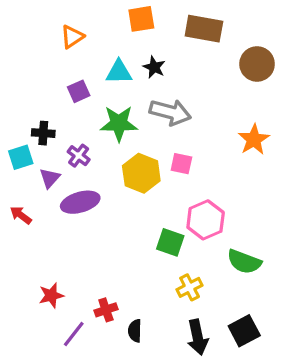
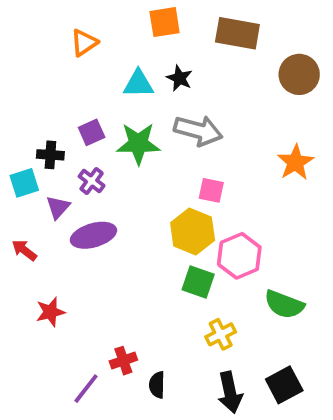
purple square: (79, 91) -> (92, 132), moved
yellow hexagon: (141, 173) -> (193, 232), moved
red star: (51, 295) -> (50, 312), moved

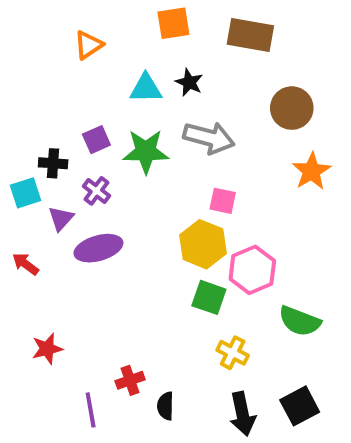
brown circle: (299, 74) -> (292, 108), moved
red star: (50, 312) -> (47, 349), moved
yellow cross: (221, 334) -> (233, 353), turned -36
purple line: (86, 389) -> (91, 410), turned -48

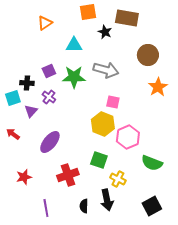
black star: (189, 82) -> (105, 32), moved
purple ellipse: (98, 248) -> (50, 142), moved, turned -35
green square: (209, 297) -> (99, 160), moved
red cross: (130, 380) -> (68, 175), moved, size x1.5
black arrow: (242, 414) -> (107, 200), moved

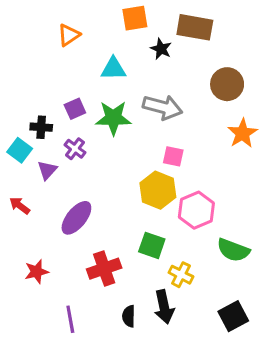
cyan square: (13, 98) -> (20, 150), turned -35

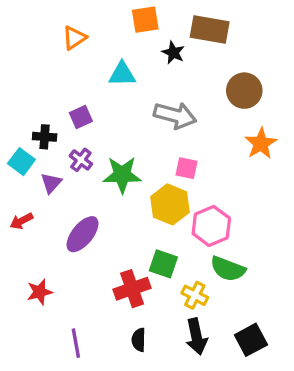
green star: (113, 118) -> (122, 175), moved
red arrow: (20, 206) -> (21, 221), turned -65
green semicircle: (233, 250) -> (228, 269), moved
red cross: (104, 269) -> (132, 289), moved
black arrow: (164, 307) -> (196, 337), moved

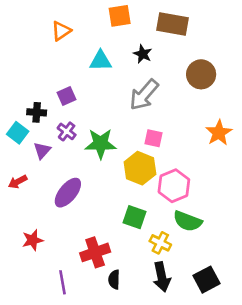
black star: (173, 53) -> (143, 54), moved
gray arrow: (175, 115) -> (144, 95), turned 116
orange star: (261, 143) -> (219, 133), moved
red cross: (132, 289) -> (95, 252), moved

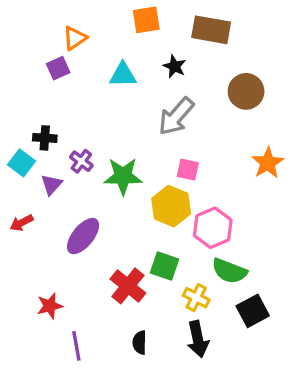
purple square: (67, 96) -> (58, 68), moved
red star: (33, 240) -> (50, 306), moved
red cross: (95, 252) -> (128, 286), moved, turned -32
black square: (207, 280) -> (253, 311), moved

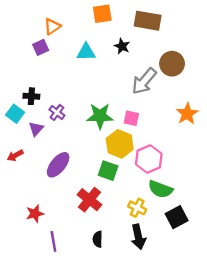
gray arrow: (176, 116) -> (144, 81), moved
green star: (123, 176) -> (100, 116), moved
green square: (165, 266) -> (108, 171), moved

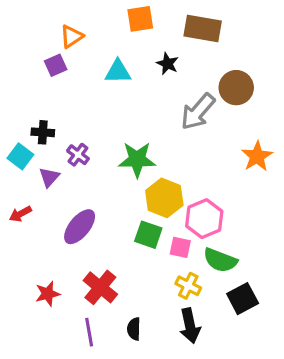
pink square: (131, 118) -> (180, 247), moved
red cross: (89, 200) -> (100, 287), moved
purple line: (53, 241) -> (89, 332), moved

